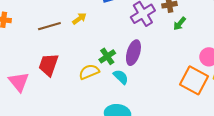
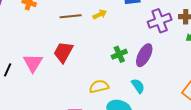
yellow semicircle: (89, 72) -> (99, 86), moved
cyan semicircle: (121, 77) -> (138, 86), moved

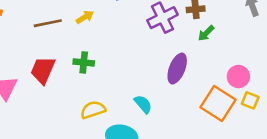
green cross: (119, 54) -> (84, 62), moved, turned 35
purple ellipse: (144, 55) -> (177, 69), moved

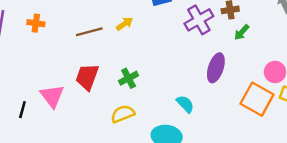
green cross: (84, 62) -> (129, 78), moved, turned -30
yellow semicircle: (93, 110) -> (123, 114), moved

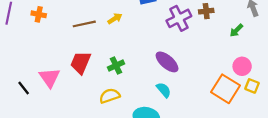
green arrow: (242, 32) -> (236, 30), moved
purple ellipse: (216, 68) -> (167, 62), moved, turned -70
black line: (22, 110) -> (24, 88), turned -56

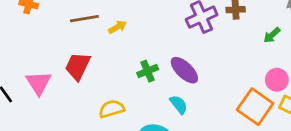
yellow arrow: (115, 19) -> (117, 27), moved
green cross: (116, 66) -> (148, 71), moved

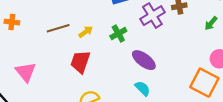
red trapezoid: (78, 66) -> (80, 62), moved
green cross: (148, 71) -> (118, 34), moved
pink triangle: (39, 83) -> (26, 72), moved

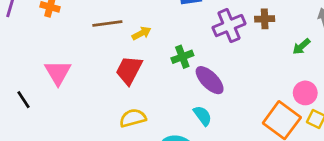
green cross: (118, 34) -> (182, 57), moved

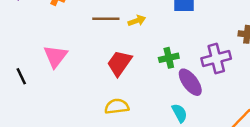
purple cross: (229, 26) -> (216, 58), moved
yellow arrow: (141, 33) -> (137, 21), moved

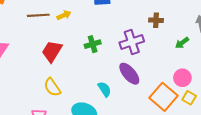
purple ellipse: (190, 82) -> (129, 74), moved
yellow semicircle: (117, 106) -> (52, 87), turned -114

